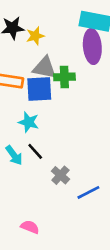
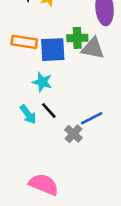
gray triangle: (45, 68) -> (93, 48), moved
blue line: (88, 192) -> (92, 118), moved
pink semicircle: (30, 227) -> (44, 184), size x1.6

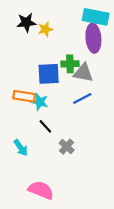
orange rectangle: (24, 42) -> (24, 96), moved
cyan arrow: (28, 114) -> (21, 148), moved
blue line: (92, 118) -> (82, 98), moved

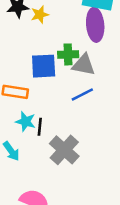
cyan star: (40, 102) -> (26, 122), moved
black line: (45, 126) -> (40, 127), turned 48
gray cross: (67, 147) -> (64, 150), size x1.6

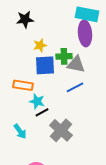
yellow star: (40, 15) -> (40, 45), moved
cyan star: (26, 122) -> (37, 101), moved
black line: (40, 127) -> (42, 112), turned 56

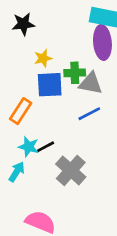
orange rectangle: (23, 85) -> (21, 111), turned -66
cyan star: (37, 101) -> (29, 147), moved
cyan arrow: (20, 131) -> (17, 172), turned -112

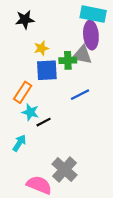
gray triangle: (91, 83) -> (82, 55), moved
cyan star: (29, 147) -> (30, 112), moved
gray cross: (71, 170) -> (65, 169), moved

